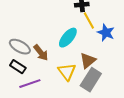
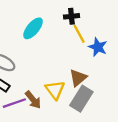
cyan ellipse: (68, 38) -> (33, 28), moved
brown arrow: (41, 53) -> (33, 100), moved

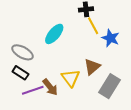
cyan ellipse: (33, 28) -> (54, 34), moved
gray rectangle: (81, 99) -> (110, 86), moved

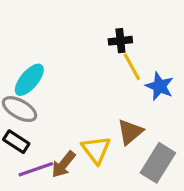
cyan ellipse: (54, 34) -> (29, 80), moved
brown arrow: (50, 87) -> (63, 164), turned 78

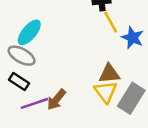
brown triangle: (130, 132) -> (109, 74), turned 35
yellow triangle: (96, 150) -> (105, 92), moved

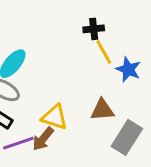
yellow triangle: (105, 92) -> (55, 117), moved, turned -35

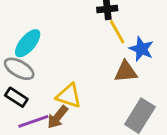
brown triangle: (102, 110) -> (126, 72), moved

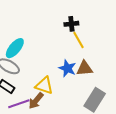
blue star: (141, 49) -> (67, 68), moved

